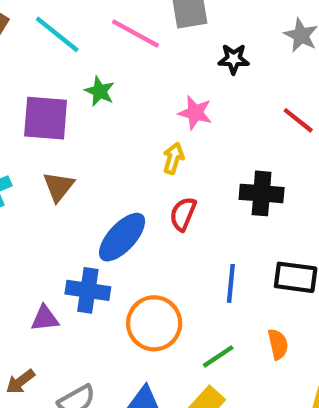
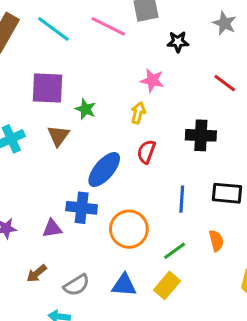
green star: (100, 91) -> (85, 109), moved

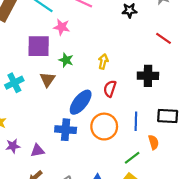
pink star: (152, 80) -> (62, 27), moved
purple triangle: (52, 229) -> (38, 151), moved
orange circle: (129, 229) -> (104, 127), moved
orange semicircle: (216, 241) -> (153, 142), moved

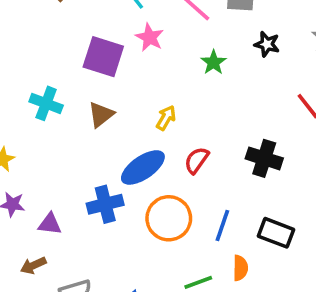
green star: (66, 60) -> (214, 62), moved
yellow arrow: (103, 61) -> (166, 118), moved
cyan cross: (14, 83) -> (46, 103), turned 30
blue cross: (66, 130) -> (105, 204), turned -36

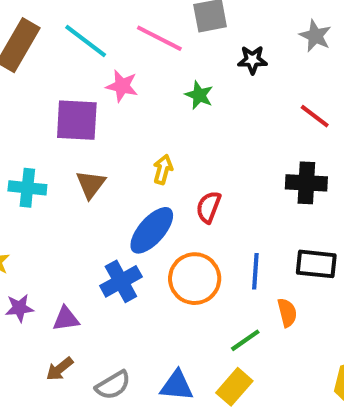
black cross: (264, 158) -> (306, 183), moved

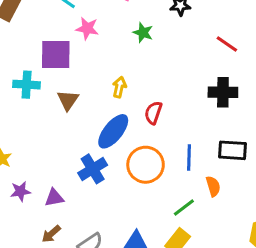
cyan cross: (27, 188) -> (27, 85), moved

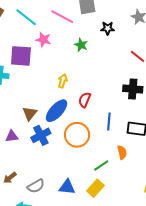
brown triangle: (68, 100) -> (30, 113), moved
blue line: (189, 157) -> (109, 122), moved
purple triangle: (54, 198) -> (12, 136), moved

